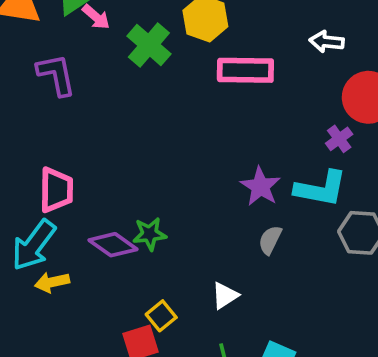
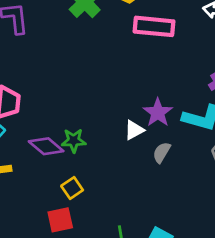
white triangle: (225, 296) -> (134, 130), moved
yellow square: (161, 316) -> (72, 188), moved

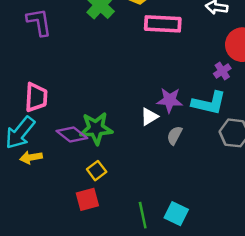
purple star: (158, 113) -> (170, 100), turned -30
green star: (74, 141) -> (96, 128), size x1.5

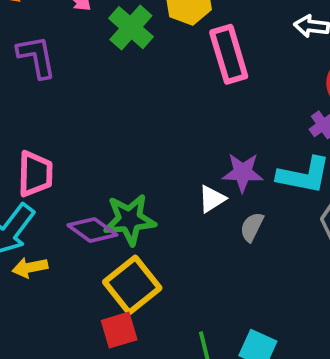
pink rectangle: (163, 24) -> (229, 54), turned 72
yellow square: (97, 171) -> (132, 285), size x1.8

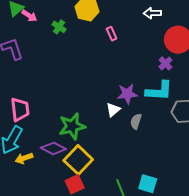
green cross: (131, 28) -> (59, 27), size x0.6
pink rectangle: (229, 54) -> (112, 34), size x0.5
purple diamond: (92, 230) -> (53, 148), moved

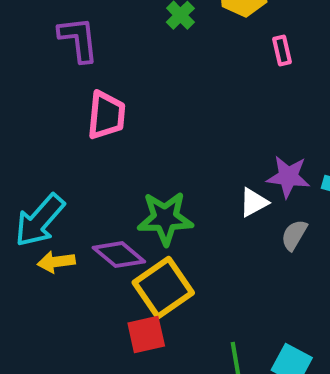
pink trapezoid: (20, 109) -> (106, 115), moved

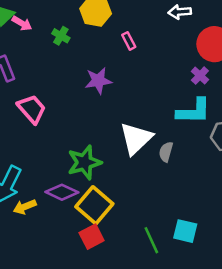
pink trapezoid: (106, 115) -> (32, 109), turned -32
purple star: (288, 177) -> (98, 81), moved
white triangle: (254, 202) -> (136, 138), size x1.8

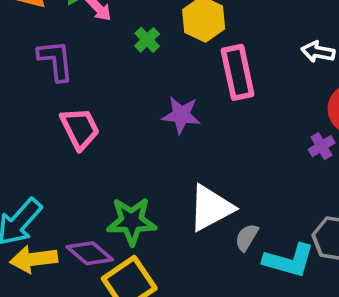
pink rectangle: (129, 41) -> (238, 72), size x2.0
cyan L-shape: (194, 111) -> (289, 261), moved
yellow arrow: (25, 207) -> (34, 259), size x1.4

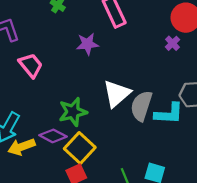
gray semicircle: (247, 237) -> (141, 106), size x1.8

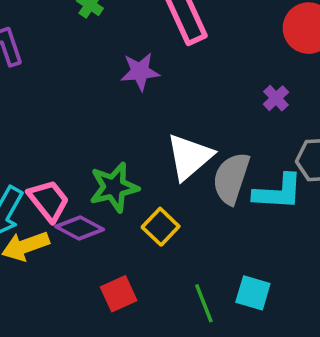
purple cross: (172, 43) -> (276, 98), moved
pink trapezoid: (31, 65) -> (48, 200), moved
yellow square: (80, 148) -> (161, 227), moved, size x0.7

